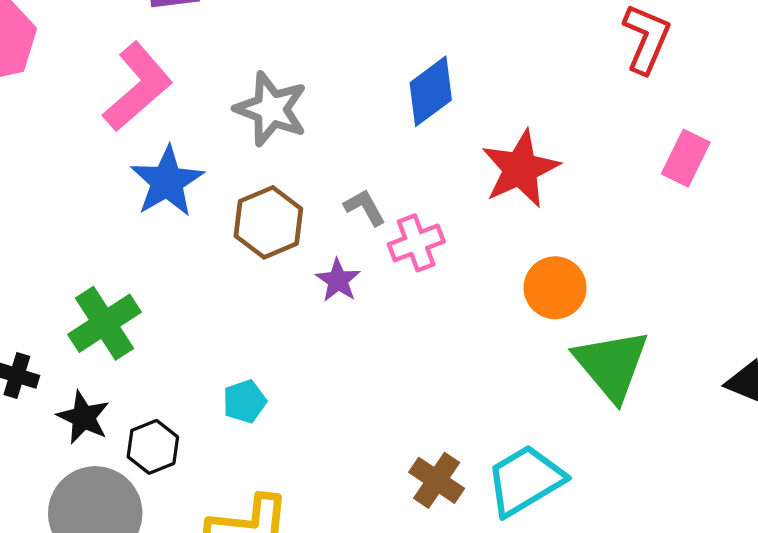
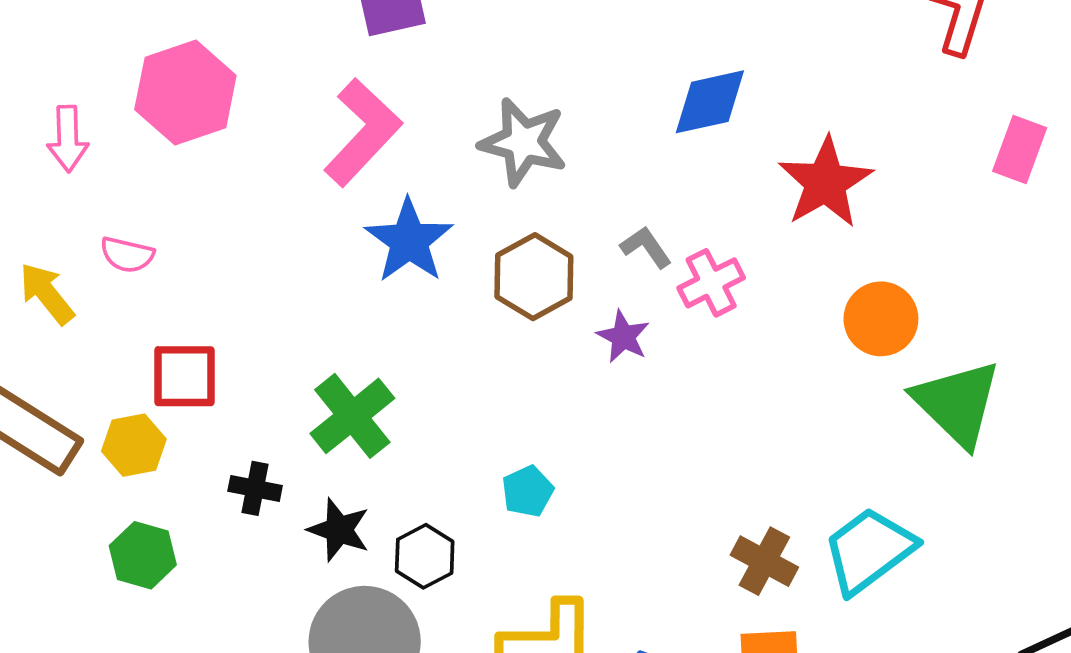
blue diamond: (431, 91) -> (710, 102), turned 30

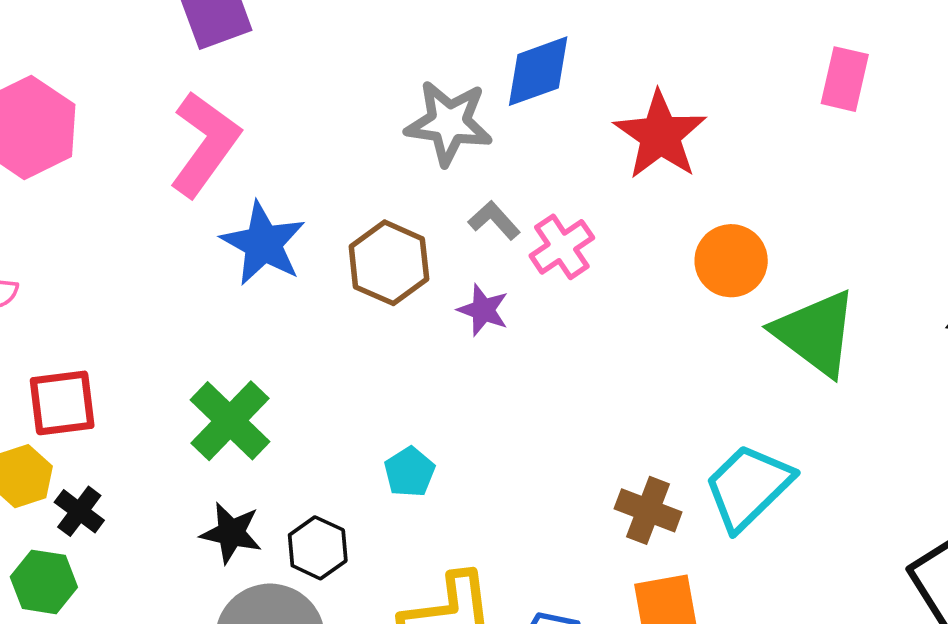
gray star: (523, 142) -> (449, 123), moved
black cross: (255, 488) -> (79, 511), moved, turned 33

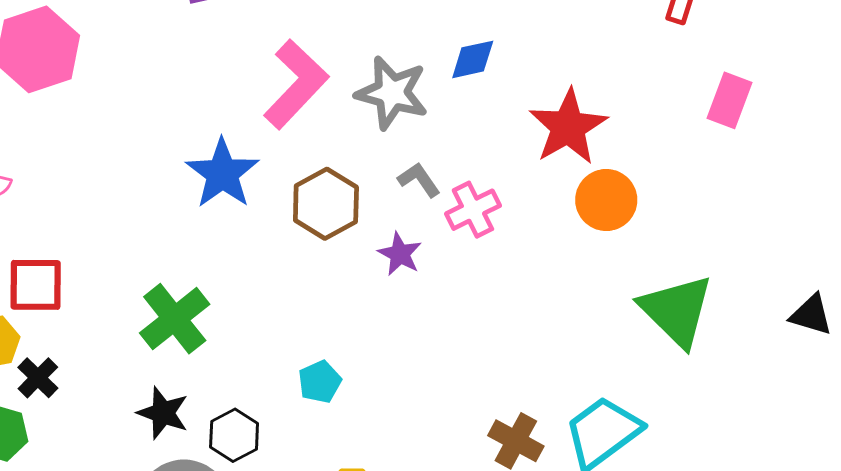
blue diamond: (538, 71) -> (473, 59), size x0.7
pink L-shape: (205, 144) -> (296, 84), moved
orange circle: (731, 261) -> (606, 200), moved

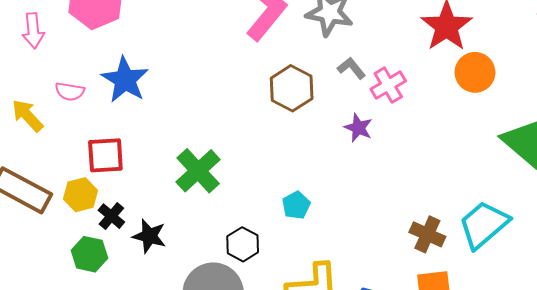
blue star: (222, 173) -> (125, 80), moved
purple star: (400, 254) -> (358, 128), moved
black star: (163, 413) -> (149, 236), moved

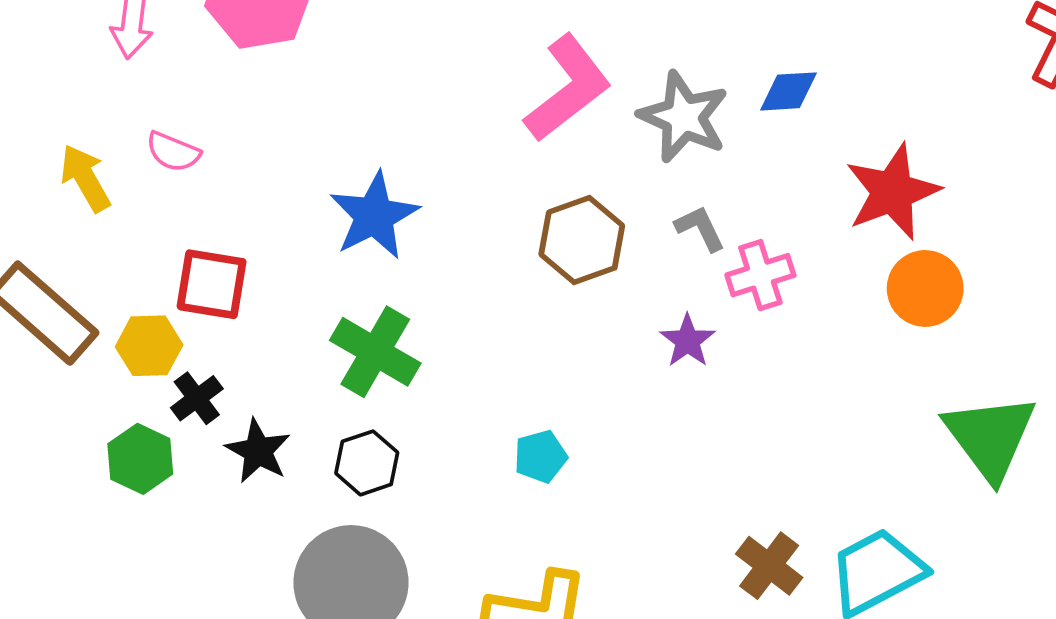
blue star: (125, 80) -> (374, 216), moved
green cross: (198, 171) -> (375, 352), turned -30
black hexagon: (243, 244) -> (367, 463), moved

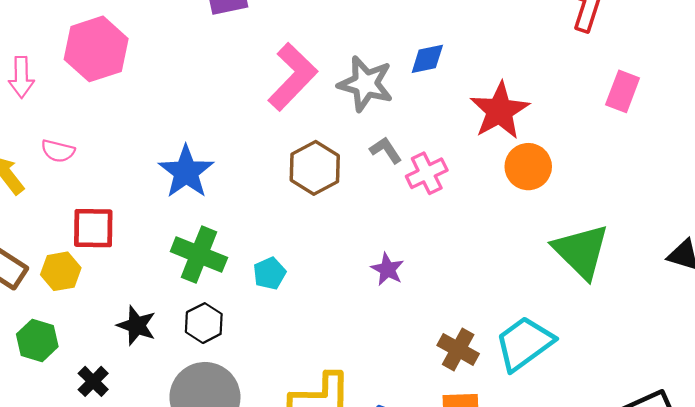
purple star: (688, 341) -> (387, 269), moved
black cross: (197, 398) -> (93, 381), moved
cyan pentagon: (541, 456) -> (269, 273), moved
green hexagon: (140, 459) -> (37, 340), moved

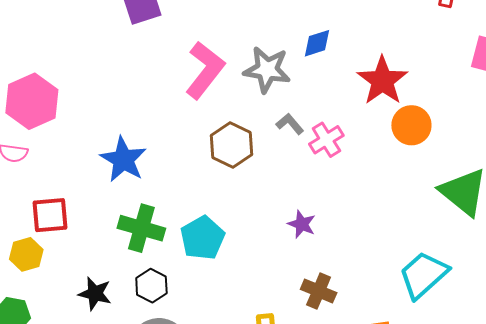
pink hexagon: (96, 49) -> (32, 101), moved
cyan pentagon: (269, 273) -> (203, 238), size x1.6
brown cross: (458, 349) -> (319, 291), moved

